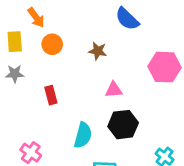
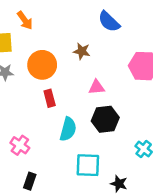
orange circle: (52, 44) -> (42, 65), moved, size x1.5
red rectangle: (51, 95) -> (50, 98), moved

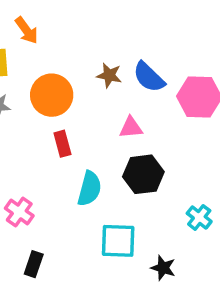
blue semicircle: (109, 22) -> (149, 77), moved

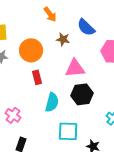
orange arrow: (26, 30) -> (50, 14), moved
blue semicircle: (149, 77) -> (86, 27), moved
pink triangle: (131, 127) -> (75, 68), size x1.5

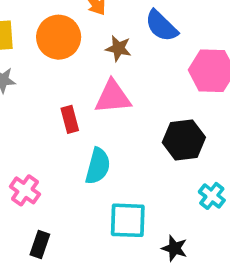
orange circle: (31, 50) -> (59, 37), moved
pink triangle: (75, 68) -> (113, 97), moved
black hexagon: (82, 94) -> (184, 140), moved

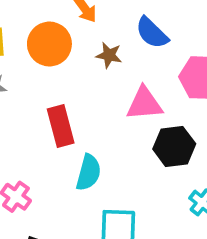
pink triangle: (113, 97) -> (144, 104), moved
red rectangle: (70, 119) -> (61, 126), size x1.5

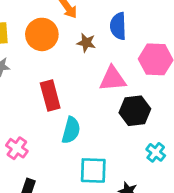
blue semicircle: (152, 33) -> (118, 26), turned 44

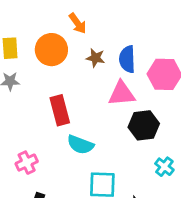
blue semicircle: (118, 26) -> (127, 59), moved
cyan semicircle: (71, 130) -> (80, 145), turned 96
pink cross: (17, 148) -> (27, 163), turned 30

